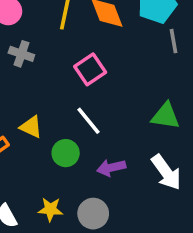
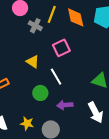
gray cross: (21, 54) -> (35, 26), moved
yellow triangle: (31, 127) -> (33, 62), moved

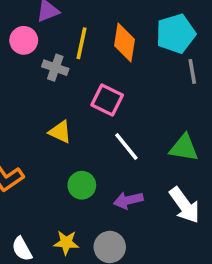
orange diamond: (76, 17) -> (125, 42), turned 30
pink square: (61, 48) -> (107, 100), turned -30
white line: (56, 77) -> (126, 147), moved

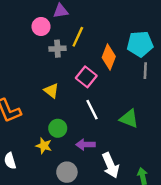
orange diamond: (125, 42) -> (109, 57), moved
gray cross: (55, 68) -> (57, 49), turned -35
white arrow: (184, 205) -> (110, 165), moved
yellow star: (66, 243) -> (44, 146), moved

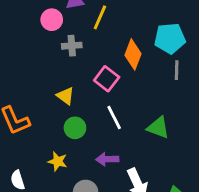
yellow line: (78, 37) -> (100, 17), moved
green circle: (58, 128) -> (75, 128), moved

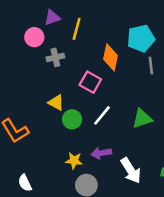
white line: (114, 118) -> (102, 115), turned 75
green circle: (75, 128) -> (72, 119), moved
green triangle: (158, 128) -> (142, 119), turned -30
yellow star: (58, 161) -> (74, 161), moved

